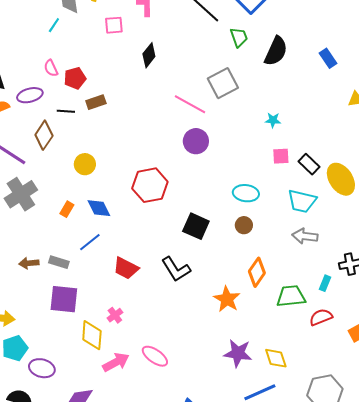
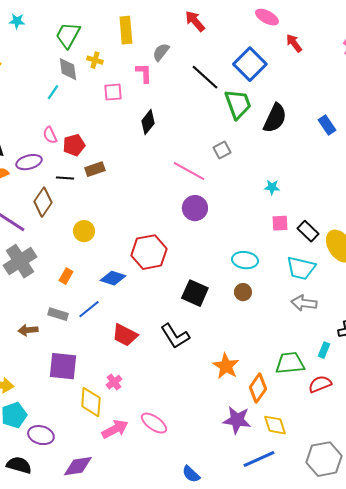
green trapezoid: (239, 37) -> (238, 104), size x1.5
gray square: (223, 83) -> (222, 150), size x0.6
blue diamond: (99, 208) -> (113, 278), moved, turned -45
gray rectangle: (59, 262) -> (58, 314), moved
orange diamond: (257, 272) -> (258, 388), moved

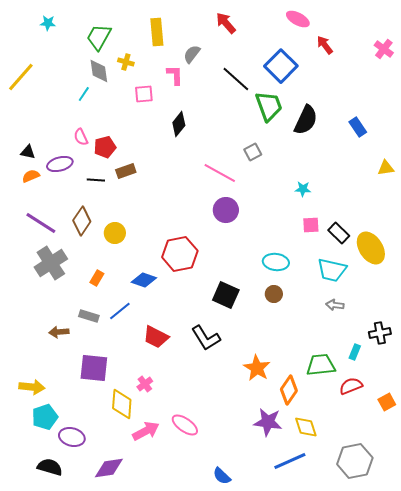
brown diamond: (43, 202) -> (82, 221), moved
gray arrow: (304, 303) -> (335, 305), size x0.7

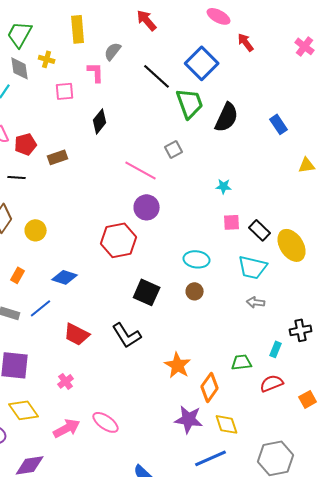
brown rectangle: (126, 171) -> (58, 157), moved
red hexagon: (180, 254) -> (119, 240), moved
green trapezoid: (321, 365) -> (242, 362), size x0.7
yellow diamond: (122, 404) -> (24, 410), moved, turned -40

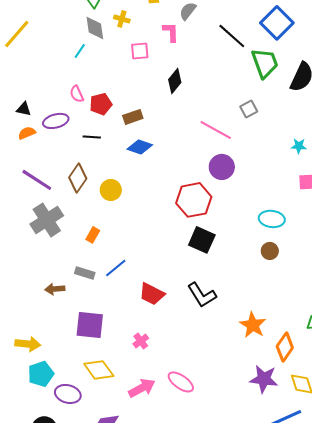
blue diamond: (65, 277) -> (140, 147), moved
black square: (147, 292) -> (202, 240), moved

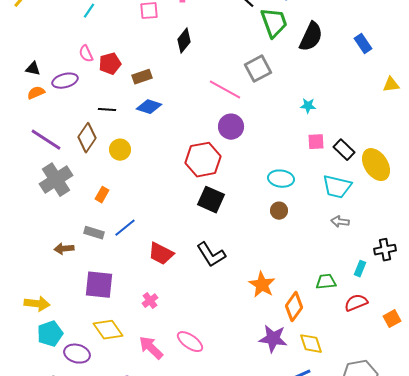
gray square: (249, 109) -> (258, 69), size x1.5
black line: (92, 137) -> (107, 110), moved
pink arrow: (142, 388) -> (151, 348), turned -108

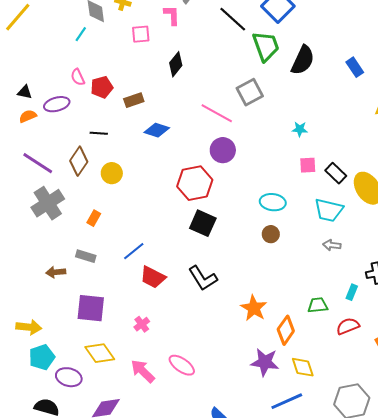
blue diamond: (149, 107) -> (157, 130), moved
blue line: (125, 228) -> (134, 251), moved

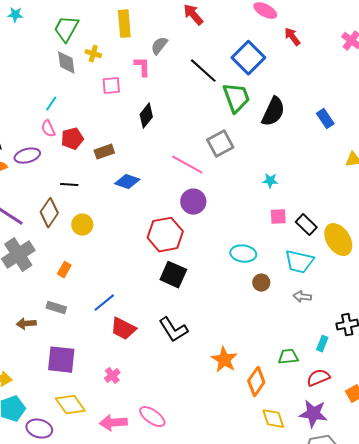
cyan line: (81, 34) -> (51, 104), moved
brown circle: (271, 234) -> (261, 283), moved
purple star: (265, 362) -> (313, 414), moved
pink arrow: (143, 371) -> (113, 423), turned -48

